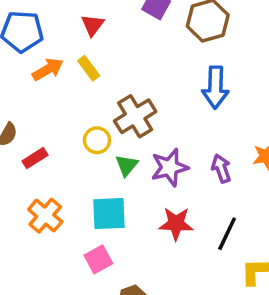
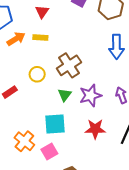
yellow rectangle: (89, 68) -> (40, 37), turned -48
yellow circle: (97, 140) -> (37, 74), moved
orange cross: (45, 216) -> (24, 141), moved

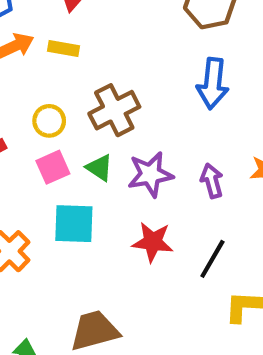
green triangle: (65, 95) -> (99, 168), turned -40
pink square: (49, 152) -> (53, 167), moved

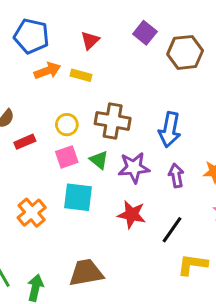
blue arrow: (213, 83) -> (170, 130), moved
brown cross: (114, 110) -> (113, 121), turned 32

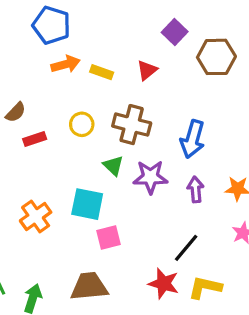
red triangle: (90, 40) -> (147, 70), moved
pink square: (67, 157) -> (109, 237), moved
red star: (132, 215) -> (164, 284), moved

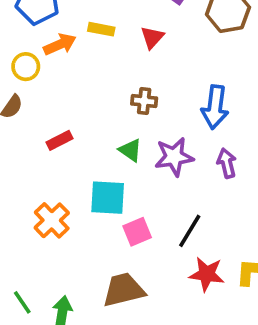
yellow rectangle: (102, 72) -> (101, 29), moved
yellow circle: (82, 124) -> (26, 67), moved
brown cross: (132, 125) -> (144, 101), size x0.6
red rectangle: (35, 139) -> (60, 140), moved
black line: (186, 248) -> (190, 231), moved

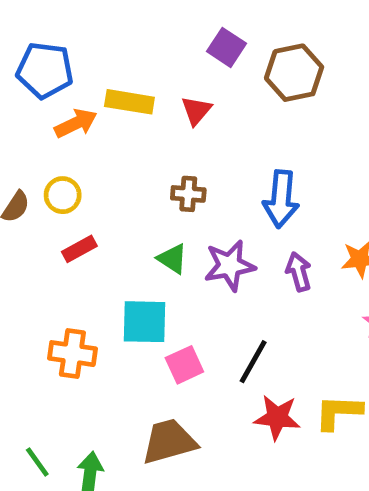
yellow rectangle: (101, 29) -> (129, 102), size x1.4
yellow circle: (26, 67) -> (63, 195), moved
orange cross: (52, 220) -> (72, 354), turned -36

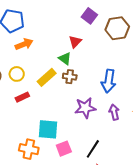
yellow rectangle: (129, 102) -> (47, 77), moved, turned -54
green triangle: (172, 259) -> (65, 59), moved
orange cross: (72, 354) -> (29, 149), moved

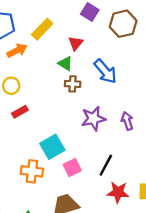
yellow rectangle: (47, 77) -> (42, 29), moved
blue arrow: (109, 81) -> (105, 71), moved, turned -45
cyan square: (48, 129) -> (52, 147), turned -30

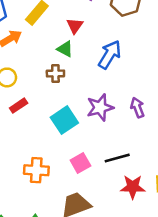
blue arrow: (105, 71) -> (110, 55), turned -104
brown cross: (73, 84) -> (55, 74), moved
cyan square: (52, 147) -> (64, 120), moved
black line: (106, 165) -> (117, 158), turned 50

